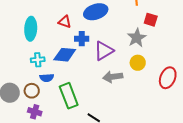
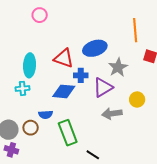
red triangle: (65, 22) -> (64, 58), size x1.5
gray star: (137, 38) -> (118, 67), moved
cyan cross: (38, 60) -> (22, 88), moved
purple cross: (35, 112) -> (11, 150), moved

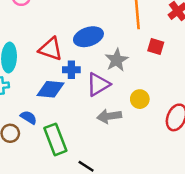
blue semicircle: (46, 115) -> (29, 117), turned -144

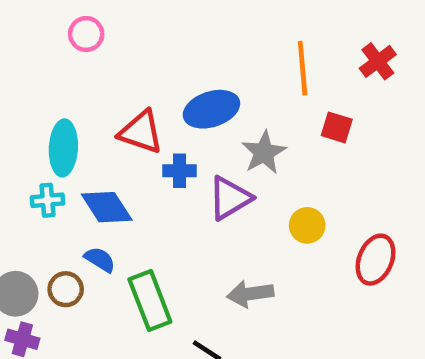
blue diamond: (51, 89) -> (107, 207), moved, turned 52
gray arrow: (109, 116) -> (250, 294), moved

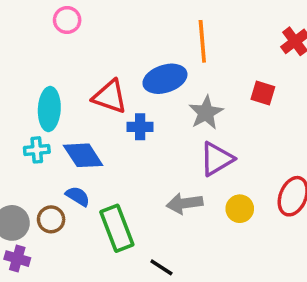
orange line: (303, 68) -> (202, 41), moved
purple triangle: (230, 198) -> (217, 159), moved
yellow circle: (307, 225) -> (240, 209), moved
gray arrow: (250, 294) -> (185, 203), moved

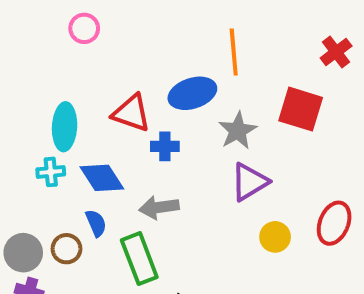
red square: (263, 93) -> (301, 109), size x1.6
blue semicircle: (78, 196) -> (96, 223), turned 35
gray arrow: (185, 203) -> (159, 207), moved

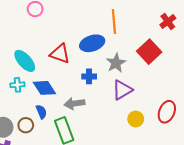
red square: (301, 109) -> (149, 52), turned 30
cyan ellipse: (65, 127) -> (25, 61), turned -45
blue cross: (165, 146) -> (89, 76), moved

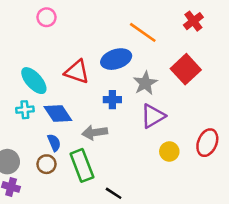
orange line: (114, 22) -> (143, 32), turned -50
red cross: (168, 22) -> (193, 21), moved
brown circle: (26, 125) -> (46, 164), moved

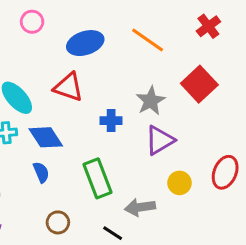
blue ellipse: (116, 59) -> (85, 43), moved
gray arrow: (95, 132) -> (140, 207), moved
brown circle: (46, 164) -> (58, 222), moved
green rectangle: (82, 165) -> (97, 178), moved

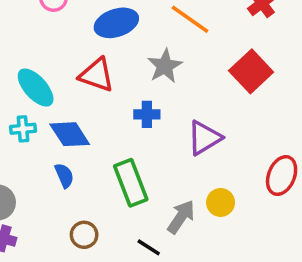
gray star: (151, 101) -> (165, 66), moved
yellow circle: (180, 183) -> (221, 202), moved
gray arrow: (140, 207) -> (181, 217), turned 132

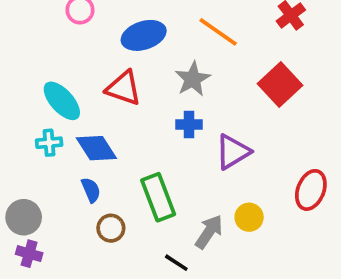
blue cross: (147, 114) -> (189, 125), moved
brown circle: (84, 235) -> (111, 228), moved

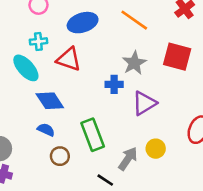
gray star: (193, 79) -> (134, 63), moved
red square: (280, 85) -> (177, 57), turned -32
cyan cross: (49, 143) -> (38, 41), moved
blue semicircle: (91, 190) -> (46, 130), turned -42

